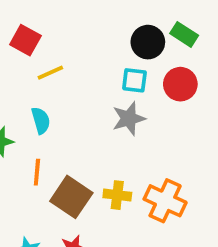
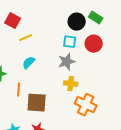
cyan semicircle: (41, 120) -> (29, 63), moved, turned -120
yellow cross: (117, 195) -> (71, 84), moved
brown square: (71, 197) -> (37, 103), turned -30

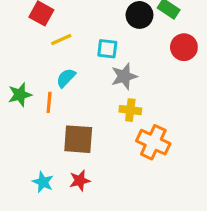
cyan square: (70, 42) -> (107, 49), moved
red circle: (94, 44) -> (184, 47), moved
orange line: (19, 90) -> (49, 102), moved

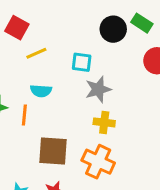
cyan semicircle: (66, 78) -> (41, 91), turned -130
orange cross: (153, 142) -> (98, 162), moved

